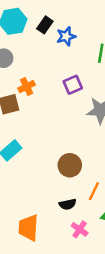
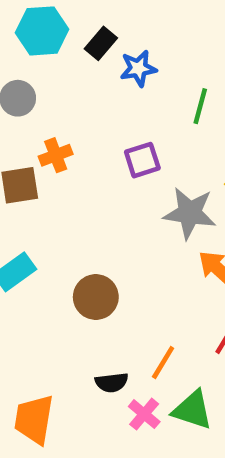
brown circle: (70, 165) -> (96, 297), moved
pink cross: (80, 229) -> (144, 414), moved

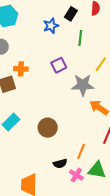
black rectangle: (101, 43) -> (71, 14), moved
orange cross: (56, 155) -> (21, 69), turned 32

